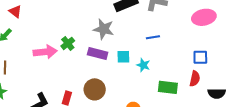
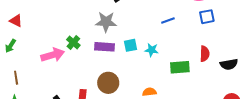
blue line: (153, 37) -> (168, 21), moved
blue square: (200, 57) -> (207, 17), moved

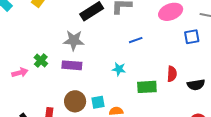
blue square: (207, 17) -> (192, 37), moved
cyan square: (130, 45) -> (98, 102), moved
pink arrow: (53, 55) -> (20, 73), size x0.7

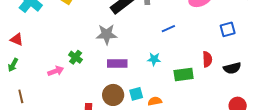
blue square: (192, 37) -> (228, 29), moved
purple rectangle: (72, 65) -> (117, 63), moved

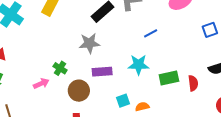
cyan star: (154, 59) -> (138, 65), size x1.5
red semicircle: (207, 59) -> (193, 83), moved
brown circle: (113, 95) -> (79, 91), moved

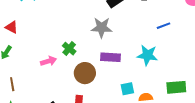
green rectangle: (169, 78) -> (176, 87), moved

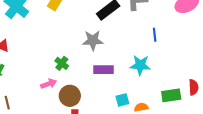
blue line: (164, 26) -> (155, 35), turned -72
pink arrow: (49, 61) -> (49, 84), moved
brown circle: (85, 73) -> (70, 96), moved

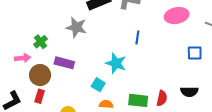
purple rectangle: (104, 70) -> (64, 63), moved
cyan square: (122, 100) -> (98, 85), moved, turned 32

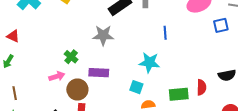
blue square: (195, 53) -> (221, 25), moved

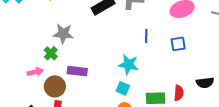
blue square: (221, 25) -> (178, 44), moved
gray star: (103, 35) -> (63, 34), moved
cyan square: (136, 87) -> (123, 88), moved

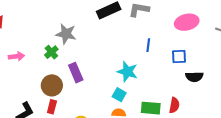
purple rectangle: (77, 71) -> (76, 73), turned 54
pink arrow: (35, 72) -> (16, 56), moved
black semicircle: (205, 83) -> (194, 77), moved

